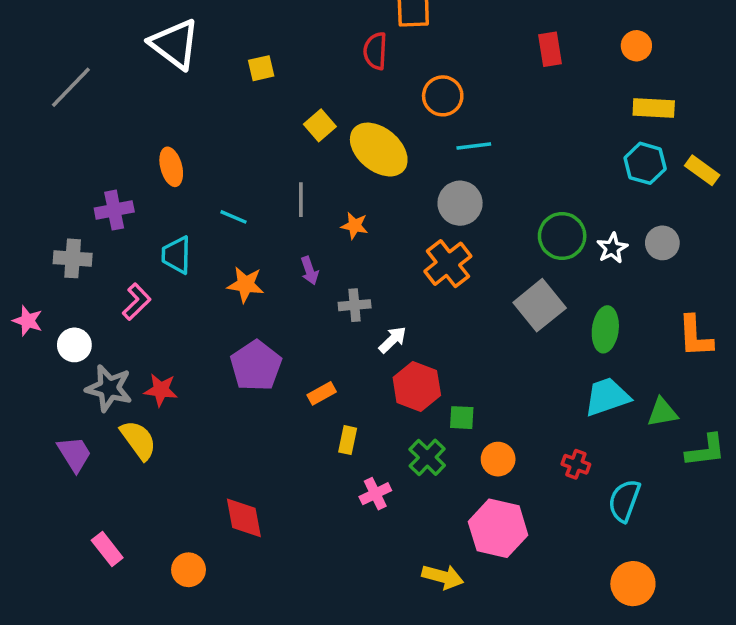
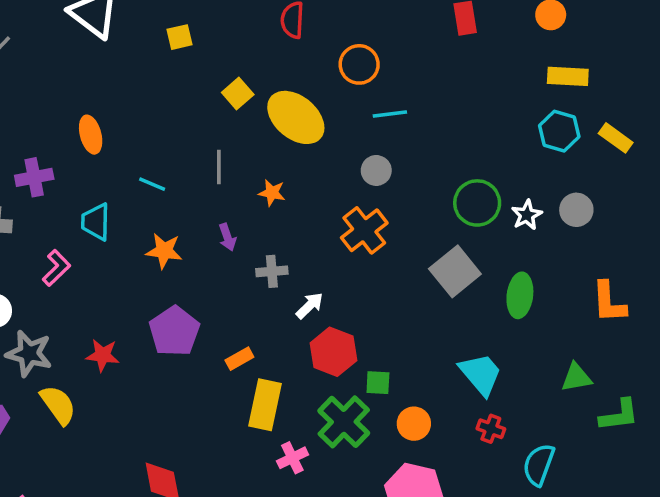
gray circle: (460, 203) -> (376, 170), size x0.7
red star: (161, 390) -> (103, 355), moved
cyan trapezoid: (607, 397) -> (481, 374), moved, turned 69
yellow rectangle: (348, 440) -> (265, 405), size x1.8
green cross: (427, 457) -> (344, 422), size x1.4

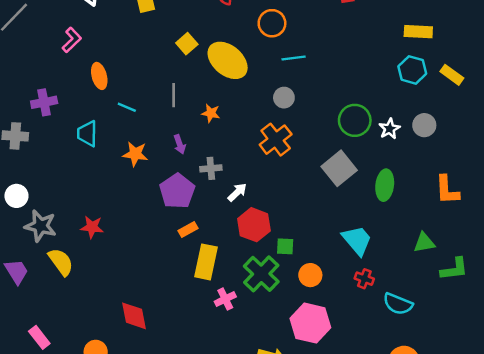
orange ellipse: (91, 135) -> (99, 76), moved
pink L-shape: (56, 268) -> (72, 40), moved
purple pentagon: (174, 331) -> (177, 191), moved
cyan semicircle: (539, 465) -> (398, 304), turned -88

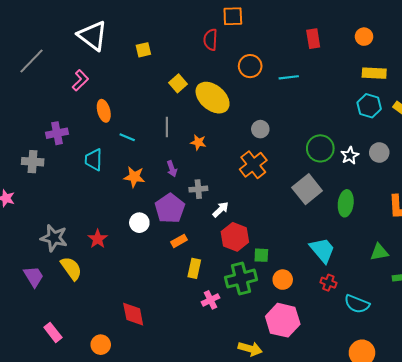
cyan line: (294, 58) -> (289, 77), moved
white circle: (16, 196) -> (139, 223), moved
red star: (92, 227) -> (98, 239), turned 30
yellow rectangle: (206, 262) -> (194, 268), size x0.7
green cross: (261, 274) -> (241, 279), turned 32

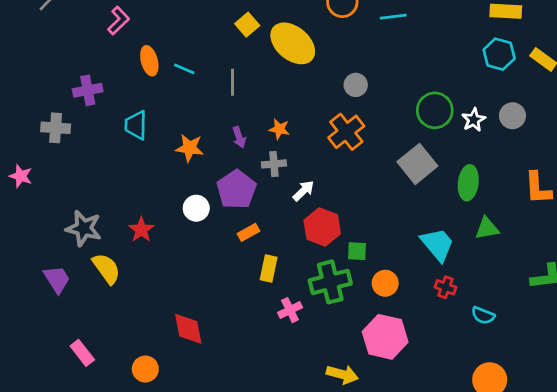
cyan line: (127, 137) -> (184, 69), moved
orange star: (198, 142) -> (279, 129), moved
green triangle: (379, 252) -> (487, 228), moved
cyan semicircle: (357, 304) -> (483, 315), size x0.7

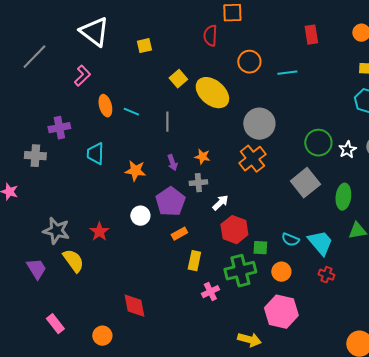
gray circle: (356, 85) -> (259, 124), size x1.8
cyan semicircle: (483, 315) -> (290, 240), moved

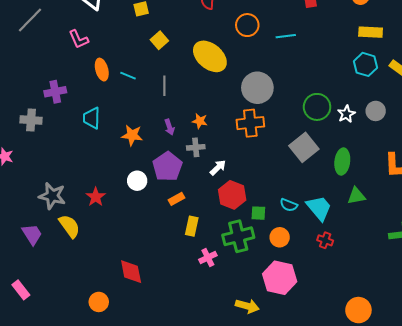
pink L-shape: (82, 76) -> (79, 39), turned 110
yellow square: (178, 79) -> (159, 40), moved
orange cross: (252, 159) -> (250, 123), turned 32
pink rectangle: (55, 324) -> (21, 290), moved

